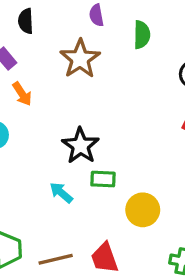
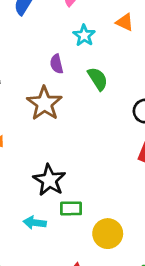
green semicircle: (142, 35) -> (98, 79), turned -30
cyan arrow: (61, 193) -> (35, 223), turned -30

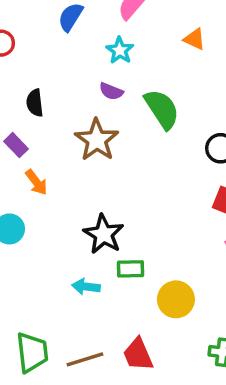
cyan star: (84, 35) -> (120, 50), moved
purple semicircle: (57, 64) -> (111, 91), turned -54
green semicircle: (98, 79) -> (162, 109), size x1.4

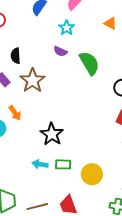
brown star: (97, 140) -> (33, 81), moved
orange arrow: (36, 182) -> (15, 113), moved
green rectangle: (130, 269) -> (63, 164), moved

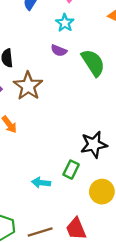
black star: (52, 134) -> (94, 145), moved, turned 30
green rectangle: (63, 164) -> (71, 170), moved, turned -63

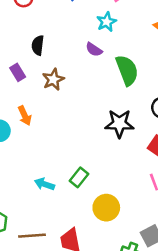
brown star: (28, 86) -> (53, 79), size x0.7
black star: (94, 145) -> (119, 124), moved

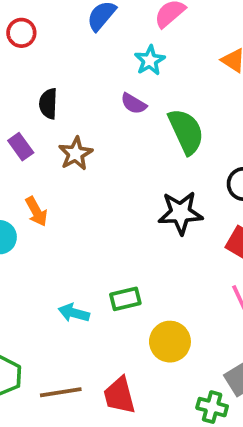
green rectangle: (79, 177) -> (125, 299), turned 42

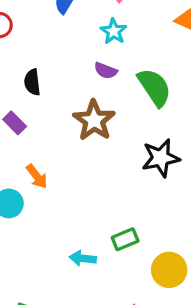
brown star: (76, 154) -> (94, 120), moved, size x1.4

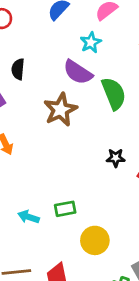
purple semicircle: (106, 71) -> (78, 72), size x1.6
black star: (161, 158) -> (116, 158), moved, size x0.6

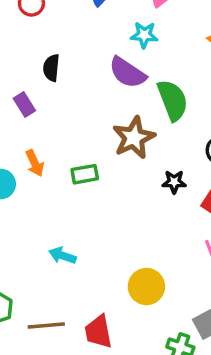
cyan star: (91, 42) -> (144, 35), turned 30
brown star: (60, 110) -> (134, 138), moved
green rectangle: (65, 209) -> (85, 174), moved

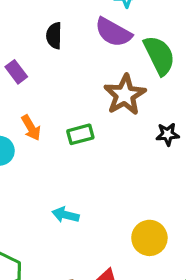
black semicircle: (51, 68) -> (54, 36), moved

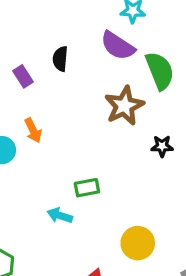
black semicircle: (54, 36) -> (60, 59), moved
green rectangle: (80, 134) -> (87, 188), moved

